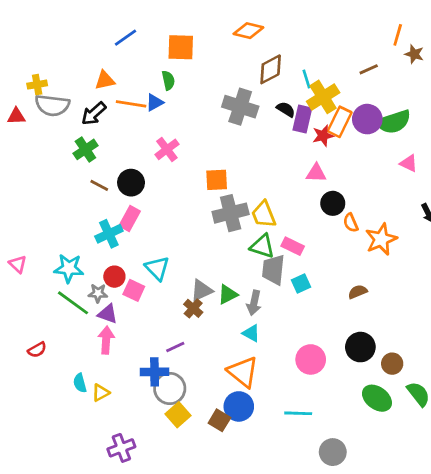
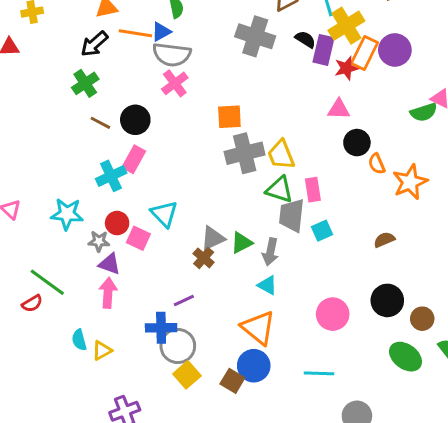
gray semicircle: (52, 105) -> (172, 55), moved
green semicircle: (394, 122) -> (424, 112), moved, size x0.7
pink rectangle: (293, 246) -> (313, 190), turned 55
green line: (73, 303) -> (47, 282), moved

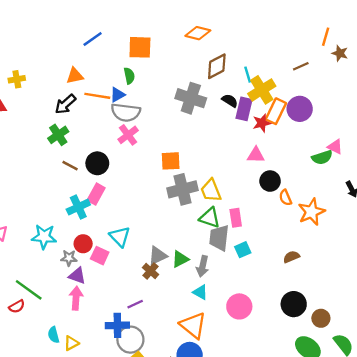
pink circle: (333, 314) -> (239, 306), moved

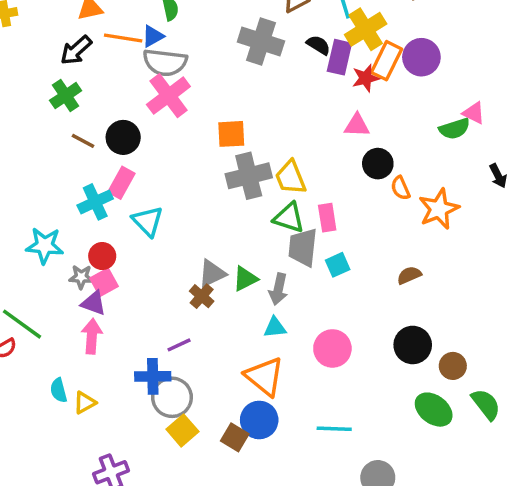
pink cross: (128, 135) -> (168, 96), size x1.4
cyan triangle: (120, 237) -> (148, 221), moved
pink square: (100, 256) -> (104, 282), moved, turned 36
cyan triangle: (200, 292) -> (275, 328), turned -35

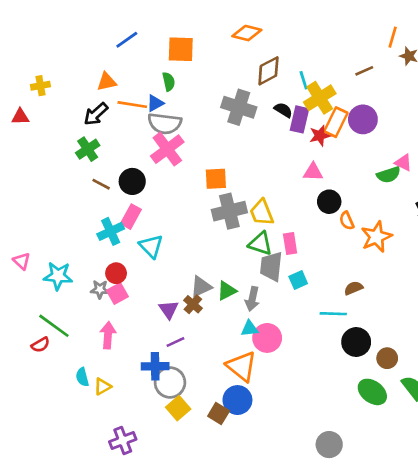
cyan star: (45, 246) -> (58, 276), moved
purple triangle: (93, 303) -> (169, 310), moved, turned 35
pink circle: (332, 348) -> (267, 338), moved
cyan line: (334, 429) -> (333, 314), moved

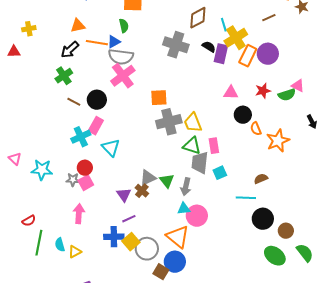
red star: (320, 136) -> (263, 91), moved
green triangle: (227, 291) -> (167, 181), turned -42
green line: (54, 326) -> (39, 243), moved, turned 65
gray circle: (170, 382) -> (147, 249), moved
yellow square: (178, 408) -> (131, 242), moved

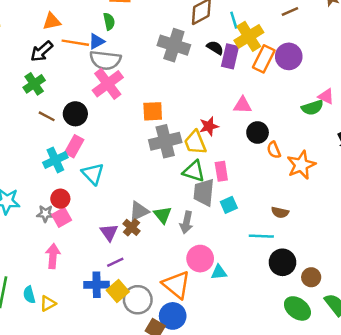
red star: (263, 91) -> (209, 126), moved
brown semicircle: (261, 179) -> (280, 212), turned -144
cyan triangle: (184, 209) -> (219, 272), moved

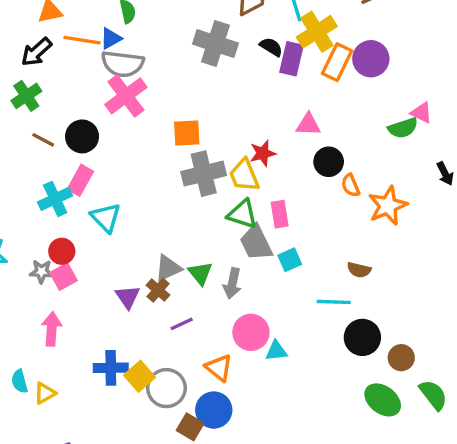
gray trapezoid: (204, 192) -> (256, 243), turned -32
purple line: (115, 262) -> (182, 324), moved
orange triangle: (176, 285) -> (219, 368), size x0.7

